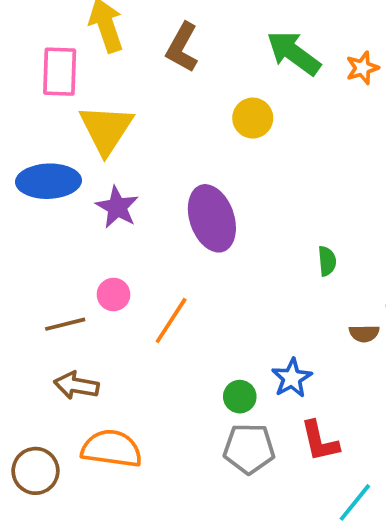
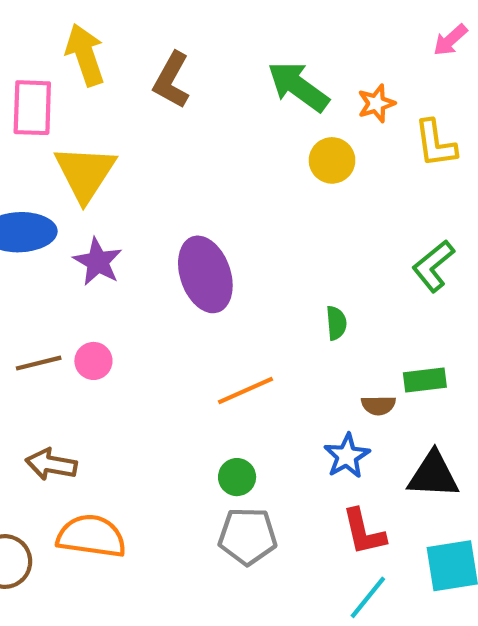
yellow circle: (253, 118) -> (332, 160), moved
orange line: (171, 320) -> (245, 391), moved, turned 33
brown line: (65, 324) -> (39, 363), moved
blue star: (292, 378) -> (347, 456), moved
red L-shape: (320, 441) -> (364, 532), moved

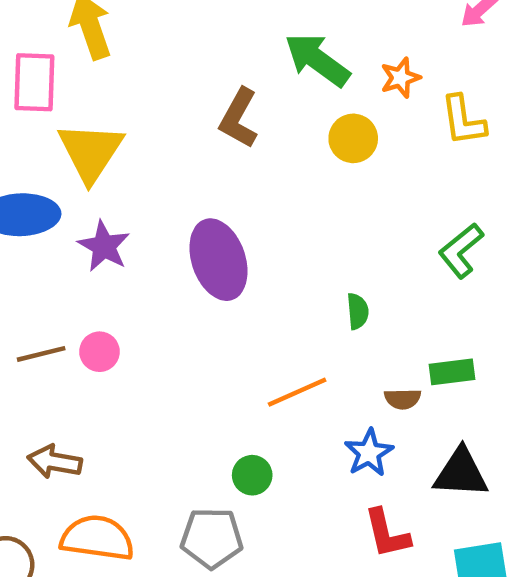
brown L-shape: (172, 80) -> (239, 118), moved
orange line: (245, 391) -> (297, 392), moved
gray pentagon: (248, 536) -> (212, 538), moved

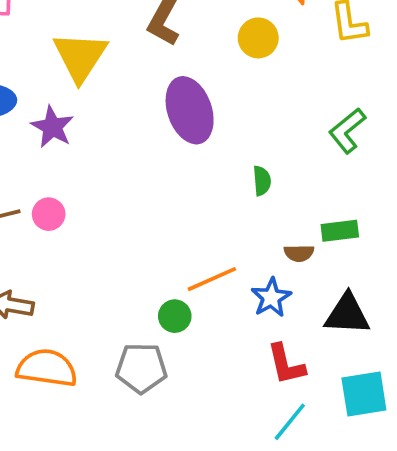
yellow triangle: (91, 152) -> (80, 56), moved
purple ellipse: (218, 260) -> (190, 110), moved
orange line: (297, 392) -> (212, 279), moved

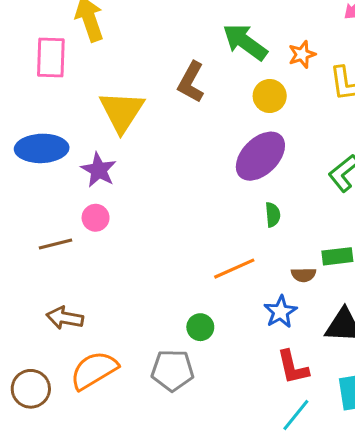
purple ellipse: (190, 110) -> (260, 156), moved, turned 64
pink circle: (49, 214) -> (96, 218), moved
orange line: (212, 279) -> (234, 269), moved
orange semicircle: (47, 368) -> (94, 370), turned -39

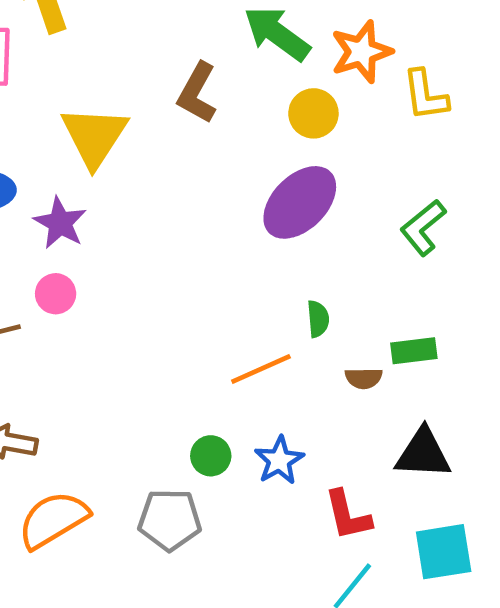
orange star: (302, 54) -> (361, 52), size x1.5
green semicircle: (273, 215) -> (318, 319), moved
blue star: (280, 312) -> (279, 460), moved

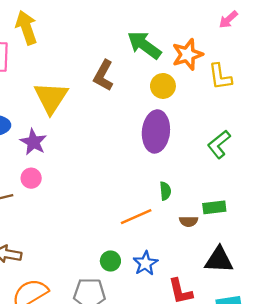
purple ellipse: (300, 202) -> (156, 131), turned -39

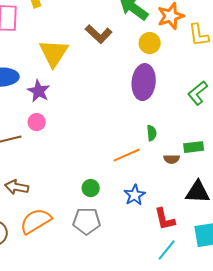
brown L-shape: (103, 75) -> (99, 34), turned -76
green circle: (110, 261) -> (91, 188), moved

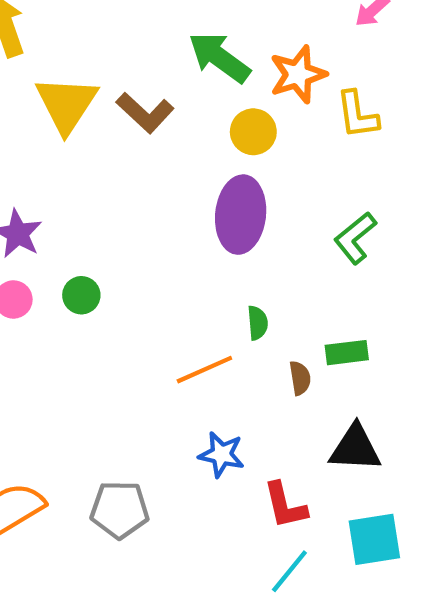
yellow triangle: (54, 53) -> (66, 104), moved
brown semicircle: (172, 159) -> (300, 378), turned -98
green circle: (91, 188) -> (81, 295), moved
blue star: (135, 195) -> (221, 454), turned -30

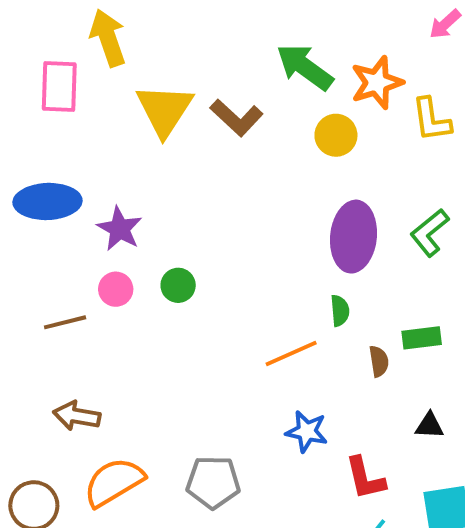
purple ellipse: (241, 215) -> (353, 237), moved
black triangle: (355, 448) -> (429, 426), size x0.6

